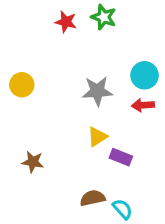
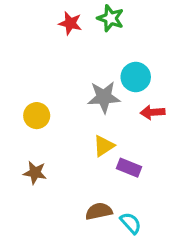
cyan circle: (145, 75) -> (136, 77), moved
yellow circle: (22, 85) -> (37, 116), moved

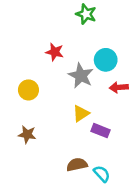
red star: (70, 23) -> (55, 52), moved
gray star: (104, 97) -> (81, 76), turned 30

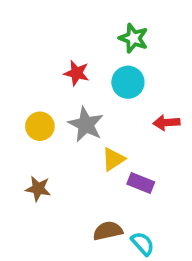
green star: (86, 14) -> (133, 38), moved
cyan circle: (106, 60) -> (128, 82), moved
gray star: (81, 76) -> (86, 124), moved

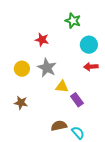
cyan circle: (128, 82) -> (89, 45), moved
yellow triangle: (113, 159) -> (62, 87), turned 40
purple rectangle: (141, 183) -> (77, 100), turned 32

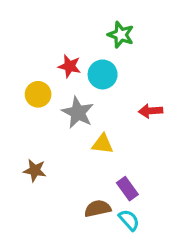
cyan circle: (89, 45) -> (103, 74), moved
yellow circle: (22, 69) -> (38, 94), moved
purple rectangle: (77, 100) -> (127, 189), moved

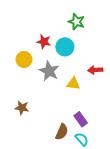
yellow triangle: (103, 144) -> (73, 84), moved
brown semicircle: (98, 208) -> (62, 132), turned 126

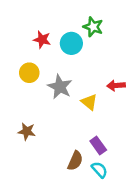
red star: (44, 42) -> (42, 40), moved
cyan circle: (65, 47) -> (71, 43), moved
yellow triangle: (73, 84) -> (89, 102), turned 32

